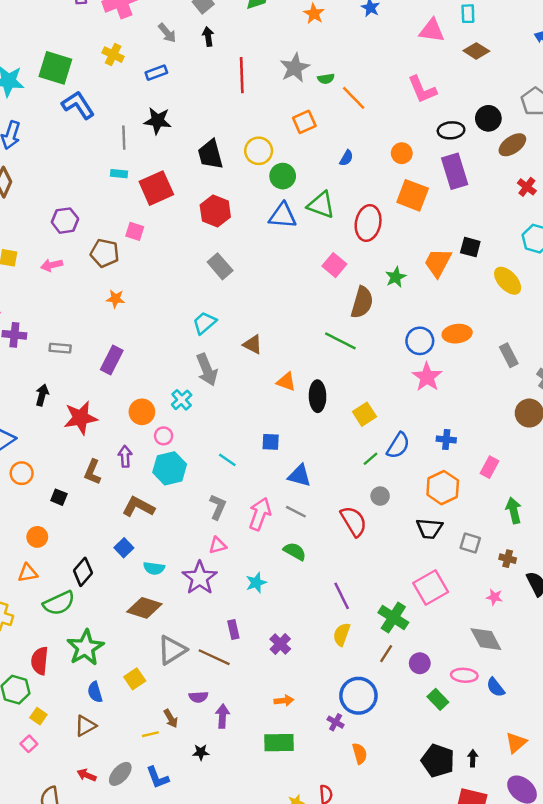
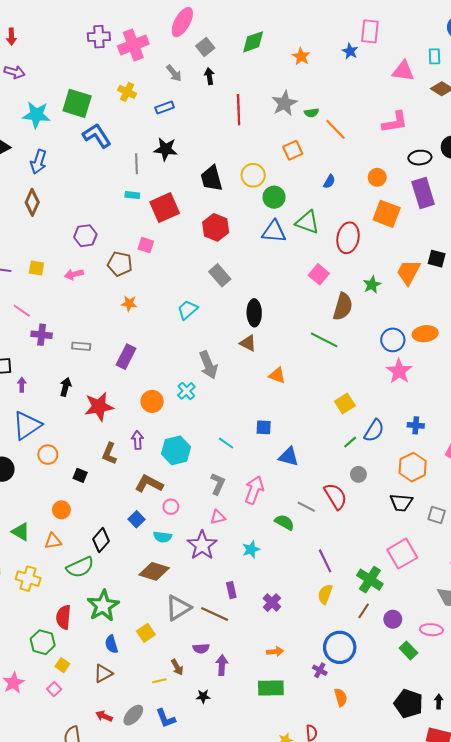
pink L-shape: (422, 89) -> (395, 122), turned -76
cyan trapezoid: (204, 323) -> (188, 310), moved
black ellipse: (318, 396) -> (254, 313), moved
pink circle: (164, 436) -> (171, 507), moved
gray line: (296, 512) -> (306, 507), moved

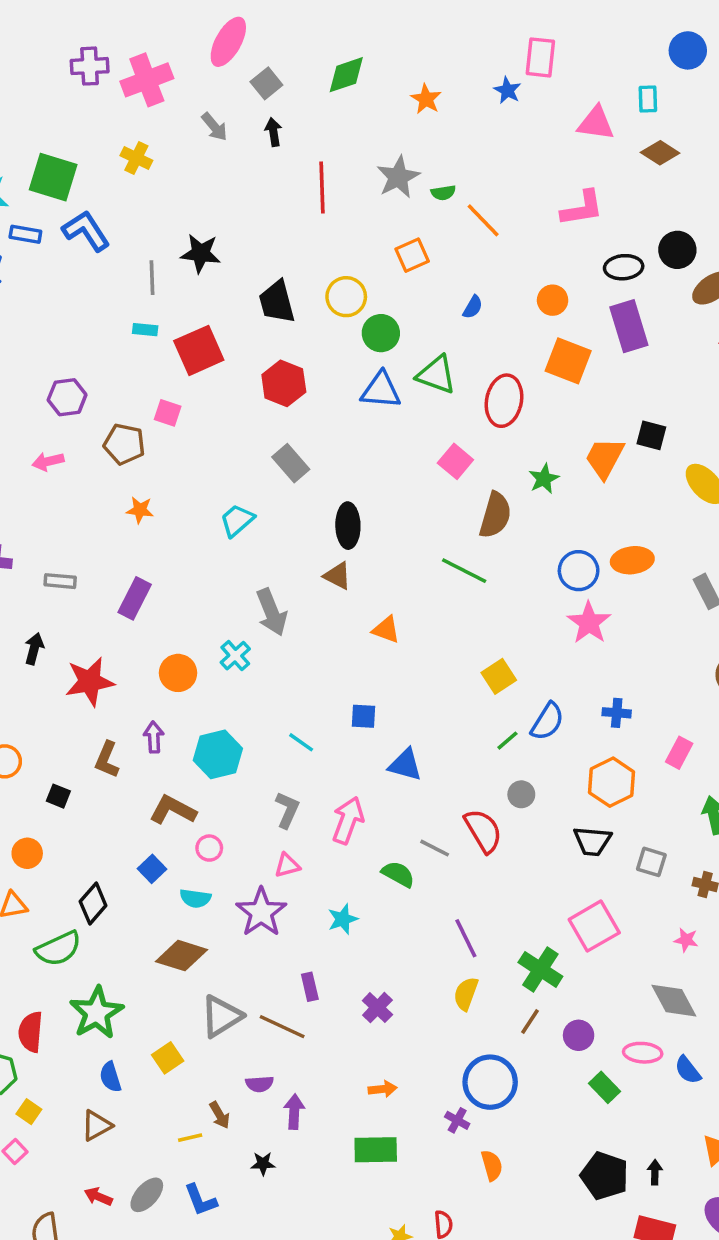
blue rectangle: (165, 108) -> (25, 234), moved, turned 30

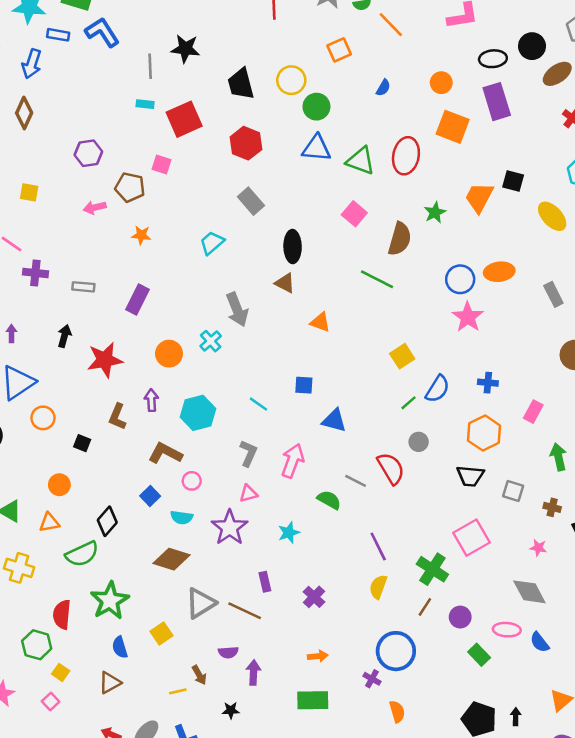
green triangle: (436, 375) -> (361, 161), moved
pink arrow: (48, 461) -> (95, 207), moved
pink square: (455, 461) -> (354, 214), moved

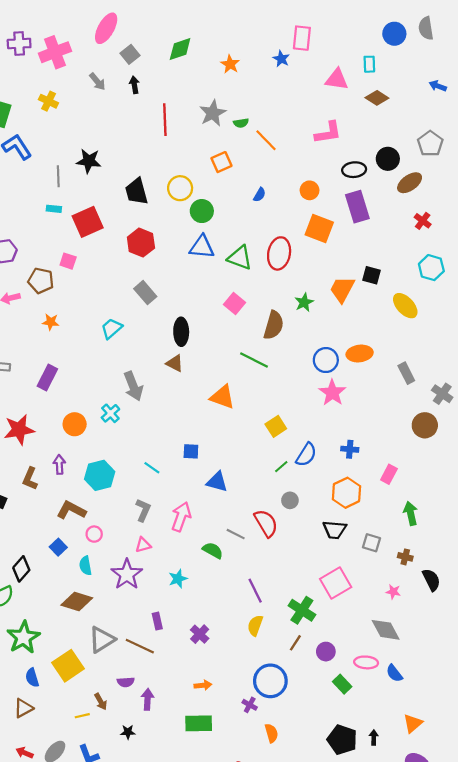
orange triangle: (320, 322) -> (222, 397), moved, size x1.4
cyan semicircle: (182, 517) -> (85, 566), turned 72
yellow square: (161, 633) -> (68, 666), size x1.6

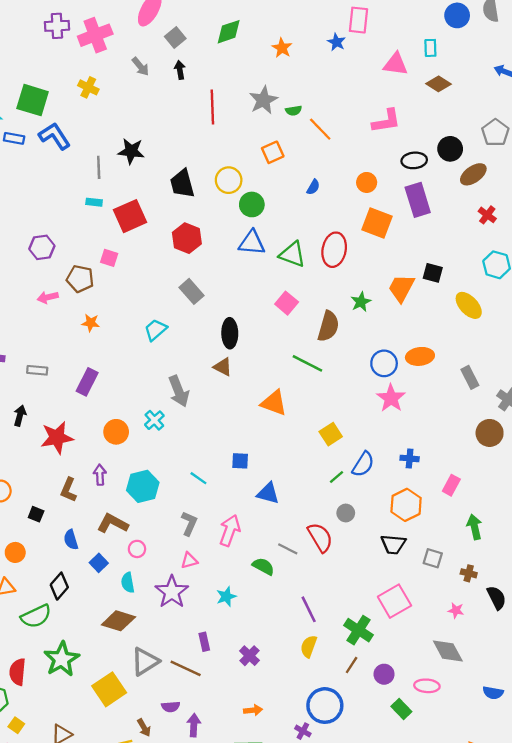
blue semicircle: (394, 673) -> (493, 693), moved, turned -42
blue semicircle: (32, 678) -> (71, 540), moved

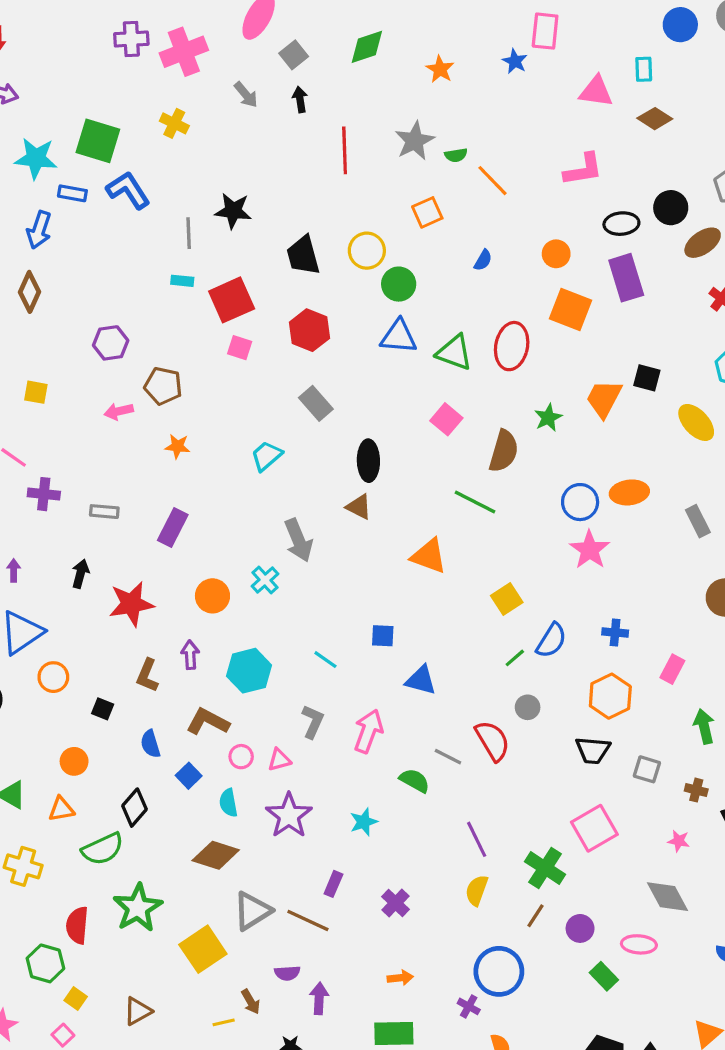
pink square: (109, 258) -> (240, 348), moved
pink triangle: (189, 561) -> (279, 760), moved
purple rectangle: (204, 642) -> (333, 884), turned 36

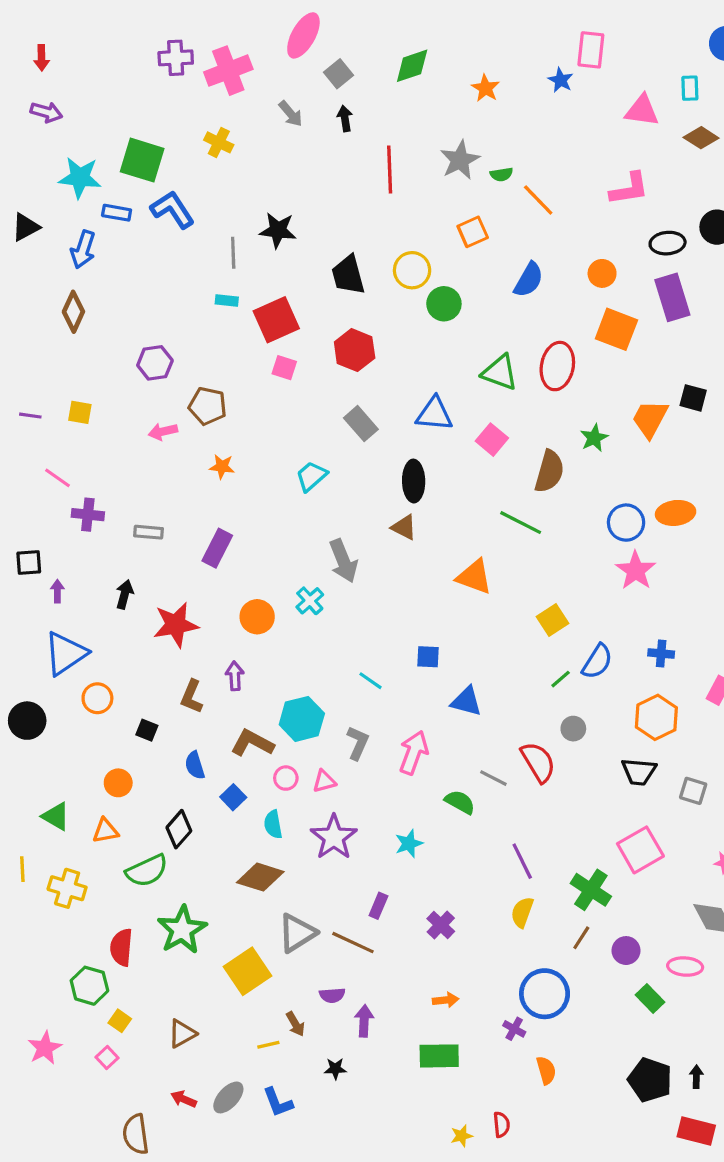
blue semicircle: (483, 260) -> (529, 280), size x1.6
blue triangle: (399, 337) -> (434, 414), moved
cyan hexagon: (249, 671) -> (302, 719), moved

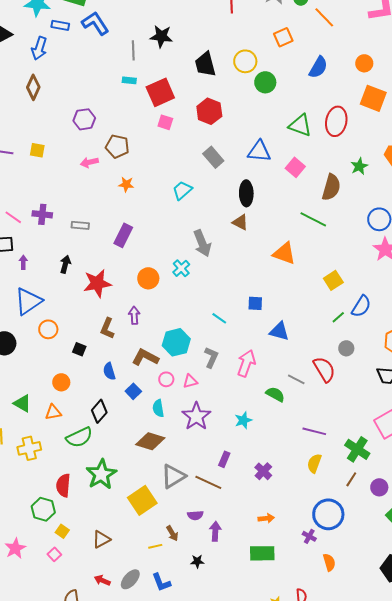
pink line: (57, 478) -> (13, 217), moved
purple line: (522, 861) -> (314, 431), turned -50
yellow cross: (67, 888) -> (29, 448), turned -30

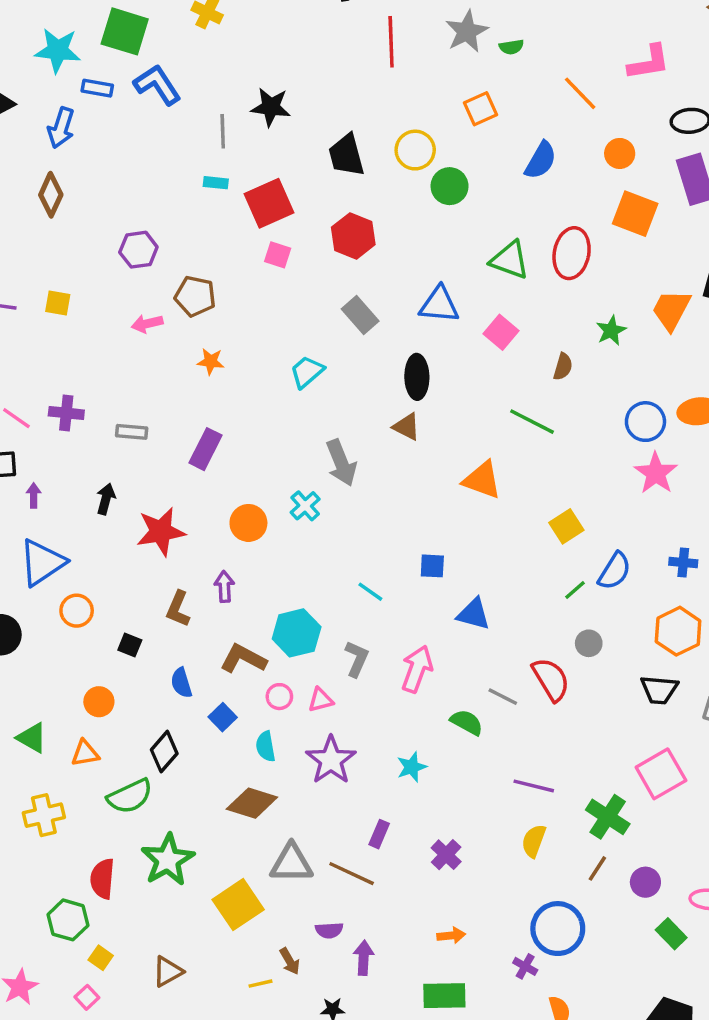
orange line: (324, 17) -> (580, 93), moved
brown semicircle: (331, 187) -> (563, 367), size x0.6
gray triangle: (173, 476) -> (291, 863), turned 32

